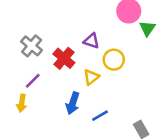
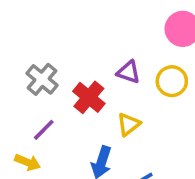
yellow circle: (114, 60) -> (172, 81), moved
yellow arrow: (22, 103) -> (28, 162), turned -77

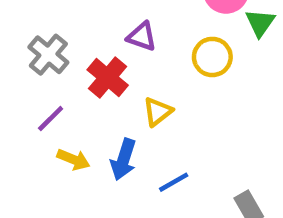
purple triangle: (129, 72) -> (142, 36), moved
yellow arrow: (28, 162) -> (73, 159), moved

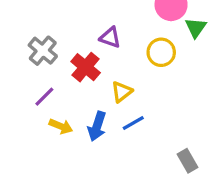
blue line: (174, 182) -> (133, 123), moved

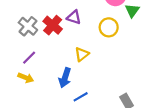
red cross: (86, 67) -> (53, 25), moved
blue line: (133, 123) -> (81, 97), moved
yellow arrow: (61, 126) -> (26, 78), moved

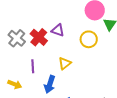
purple line: (29, 58) -> (33, 66), moved, turned -48

